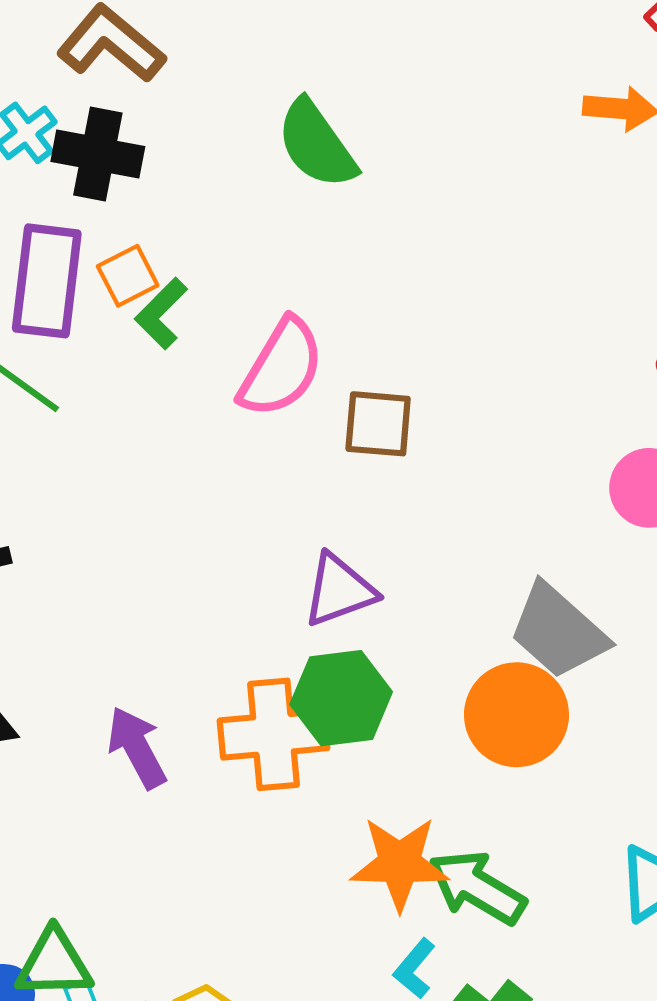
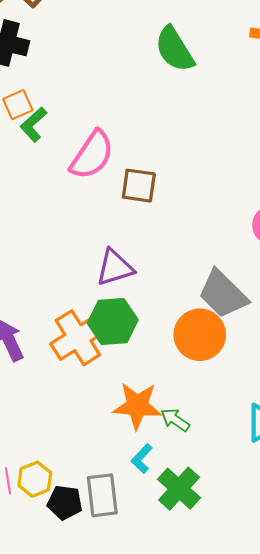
green semicircle: (316, 144) -> (175, 49), moved
orange cross: (274, 734) -> (78, 338), turned -30
green arrow: (477, 887) -> (175, 420), size x0.6

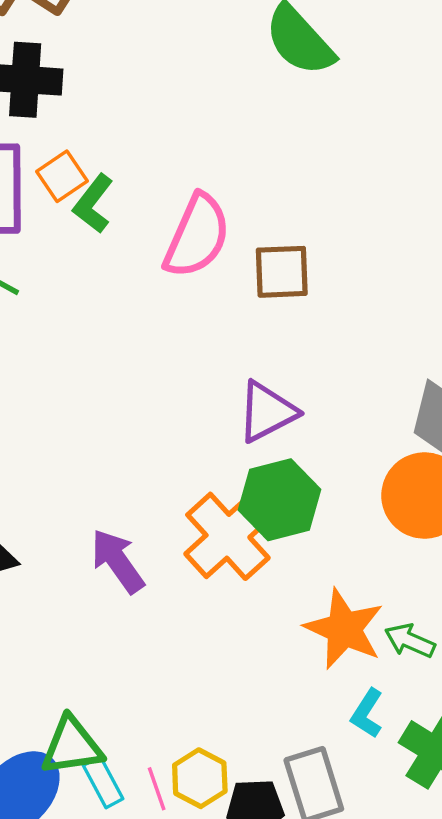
orange star: (137, 406) -> (344, 629), turned 30

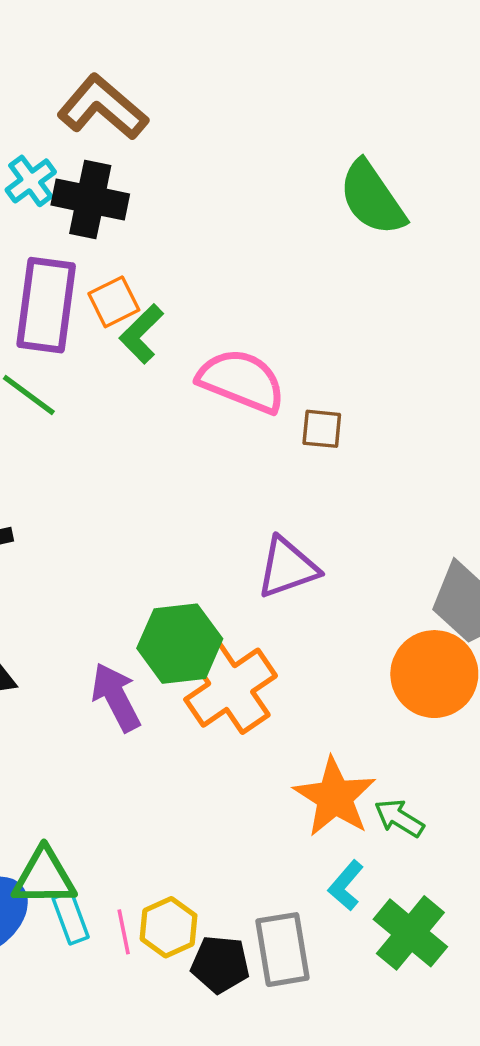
pink semicircle: (197, 236) -> (241, 381), turned -100
brown square: (282, 272) -> (322, 429), size x0.7
green hexagon: (280, 500) -> (180, 644), moved

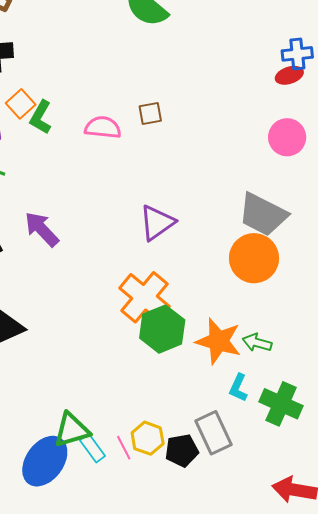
pink semicircle: (241, 381) -> (103, 127), size x0.7
brown square: (322, 429) -> (150, 114), moved
green hexagon: (180, 644) -> (162, 329), moved
purple arrow: (116, 697) -> (42, 229), moved

